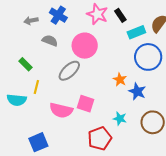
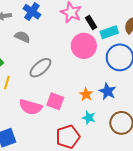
black rectangle: (120, 15) -> (91, 22), moved
pink circle: (85, 46) -> (84, 46), moved
orange star: (120, 79) -> (86, 94), moved

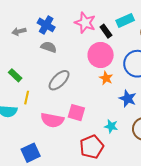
cyan rectangle: (109, 32) -> (125, 20), moved
gray semicircle: (22, 37) -> (49, 47), moved
orange star: (86, 94) -> (106, 78), moved

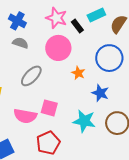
pink circle: (101, 55) -> (58, 48), moved
cyan star: (111, 126) -> (84, 121), size x1.6
red pentagon: (92, 147) -> (48, 143), moved

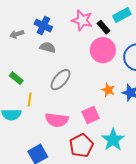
pink circle: (58, 48) -> (103, 50), moved
orange star: (78, 73) -> (108, 90), moved
pink square: (49, 108) -> (91, 115), moved, turned -36
cyan star: (84, 121) -> (113, 140), moved, turned 30

